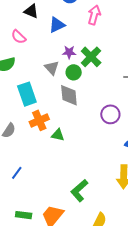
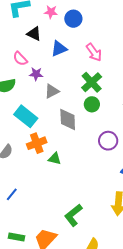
pink arrow: (94, 15) -> (94, 52), moved, turned 126
purple star: (69, 52) -> (36, 74), moved
gray triangle: (52, 68) -> (52, 91), turned 42
green circle: (74, 72) -> (92, 104), moved
cyan rectangle: (27, 94) -> (26, 116), turned -35

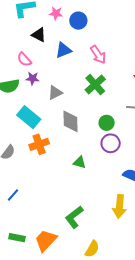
purple star: (36, 74) -> (33, 78), moved
green circle: (92, 104) -> (107, 123), moved
green triangle: (55, 159) -> (80, 162), moved

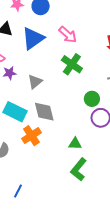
blue triangle: (63, 50) -> (33, 38), size x1.4
gray diamond: (71, 121) -> (44, 112), moved
green L-shape: (74, 217) -> (79, 169), moved

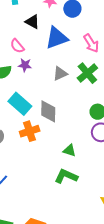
gray triangle: (35, 82) -> (60, 74), moved
green L-shape: (79, 169) -> (66, 176), turned 60

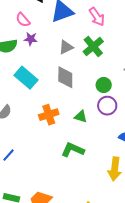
gray diamond: (48, 111) -> (65, 77), moved
orange cross: (30, 131) -> (49, 115), moved
green triangle: (69, 150) -> (81, 116), moved

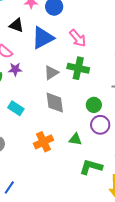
green cross: (93, 46) -> (78, 68), turned -30
cyan rectangle: (26, 78) -> (16, 108), size x0.7
green L-shape: (73, 150) -> (91, 167), moved

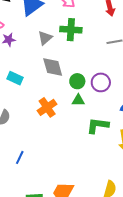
green circle: (94, 105) -> (77, 81), moved

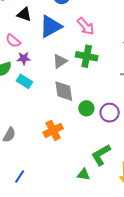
cyan rectangle: (15, 78) -> (24, 81), moved
green triangle: (78, 100) -> (84, 174), moved
green L-shape: (98, 126) -> (101, 155), turned -45

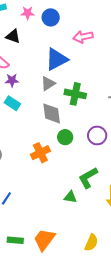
blue triangle: (51, 26) -> (57, 59), moved
pink arrow: (86, 26) -> (83, 37), moved, turned 120
green cross: (87, 56) -> (75, 94), moved
green circle: (86, 108) -> (65, 137), moved

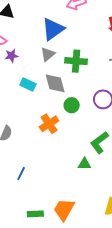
cyan rectangle: (12, 103) -> (28, 84), moved

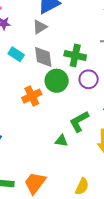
green cross: (76, 61) -> (75, 55), moved
green circle: (72, 105) -> (57, 81), size x1.5

